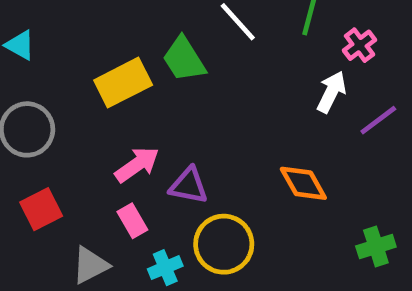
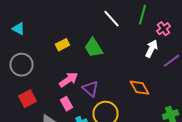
green trapezoid: (184, 59) -> (94, 48), moved
yellow rectangle: (123, 83) -> (62, 45), size x0.6
purple triangle: (189, 186) -> (90, 89), turned 30

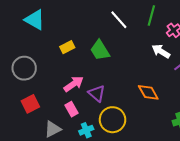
cyan triangle: (18, 29) -> (35, 20), moved, size x1.5
white arrow: (152, 49) -> (161, 51), turned -84

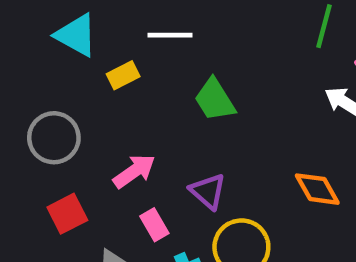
white line: (119, 20) -> (170, 35), moved, turned -48
yellow rectangle: (67, 47) -> (123, 75), moved
pink arrow: (74, 84) -> (134, 171), moved

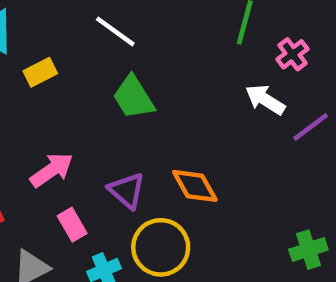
white line: (170, 35) -> (115, 31), moved, turned 36
orange diamond: (317, 189) -> (195, 186), moved

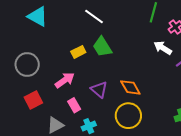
yellow rectangle: (40, 72) -> (78, 52), moved
yellow circle: (161, 247) -> (128, 116), moved

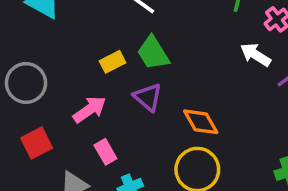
purple triangle: (99, 90) -> (148, 97), moved

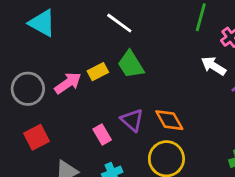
purple triangle: (148, 97) -> (132, 120), moved
pink arrow: (90, 109) -> (68, 83), moved
pink rectangle: (105, 152) -> (102, 134), moved

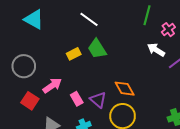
pink arrow: (68, 83) -> (52, 86), moved
purple triangle: (132, 120) -> (98, 100), moved
red square: (36, 137) -> (30, 101), turned -30

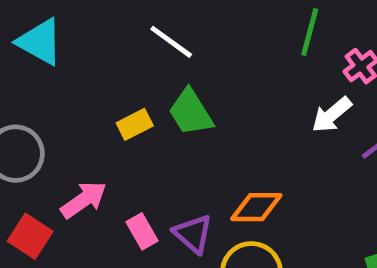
white arrow: (156, 50) -> (332, 115), turned -72
orange diamond: (125, 89) -> (256, 207), turned -60

